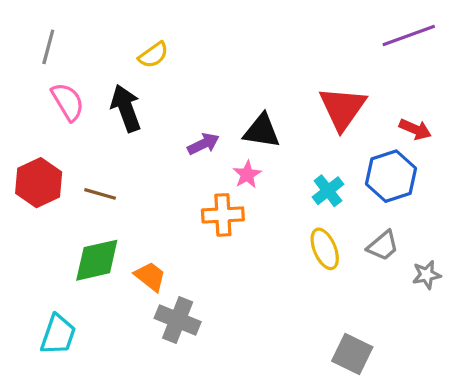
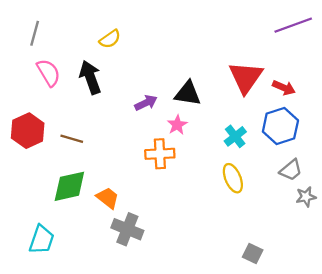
red arrow: (415, 129) -> (284, 88), moved
gray trapezoid: (383, 246) -> (291, 170), moved
gray square: (352, 354) -> (253, 254), size x0.7

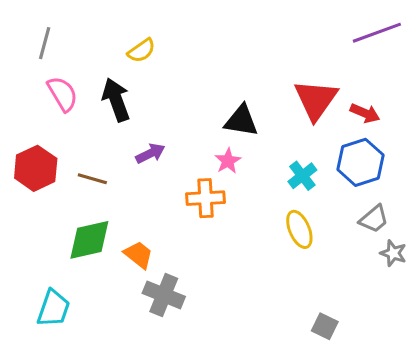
purple arrow: (146, 103) -> (150, 153), moved
gray star: (306, 197) -> (393, 253), turned 30

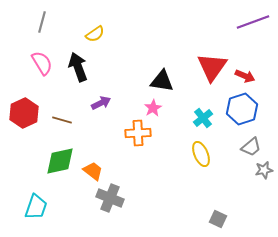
gray line: (45, 43) -> (42, 22), moved
gray star: (393, 253) -> (264, 170), turned -30

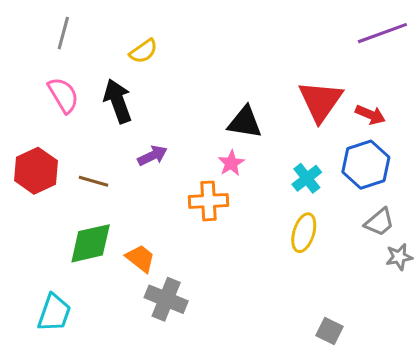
yellow ellipse: (201, 154) -> (304, 233), turned 40

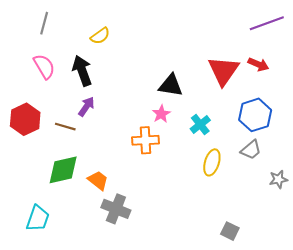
red arrow: (370, 115) -> (258, 64), moved
purple arrow: (153, 156) -> (86, 107), moved, turned -30
cyan cross: (307, 178) -> (200, 124), moved
gray trapezoid: (379, 222) -> (251, 150), moved

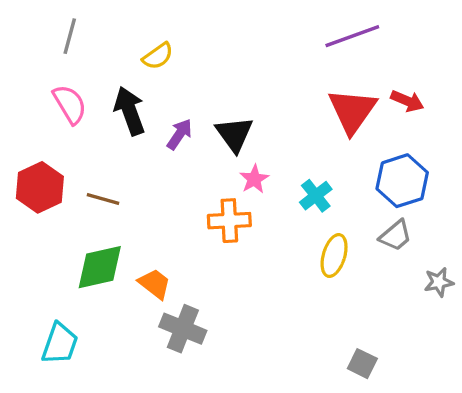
purple line: (267, 23) -> (352, 36), moved
black triangle: (171, 85) -> (234, 134), moved, turned 45
purple arrow: (86, 107) -> (179, 134), moved

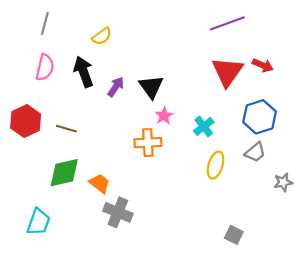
pink semicircle: (70, 104) -> (45, 67), turned 44

